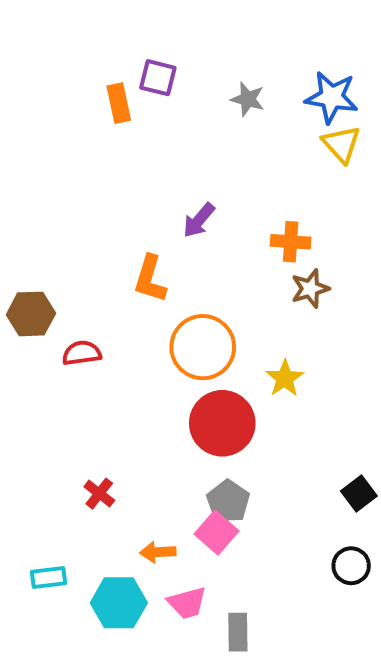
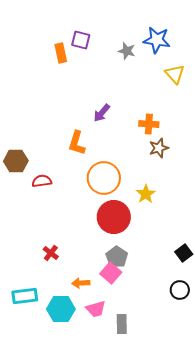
blue star: (332, 97) -> (157, 40), moved
cyan rectangle: (49, 577) -> (25, 296), size x1.4

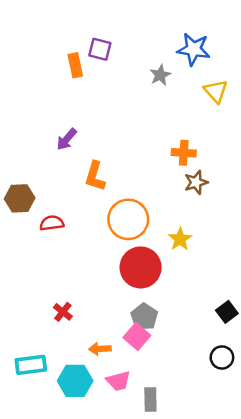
gray star: (127, 51) -> (160, 75), moved, turned 30
purple arrow: (102, 113) -> (67, 139), moved

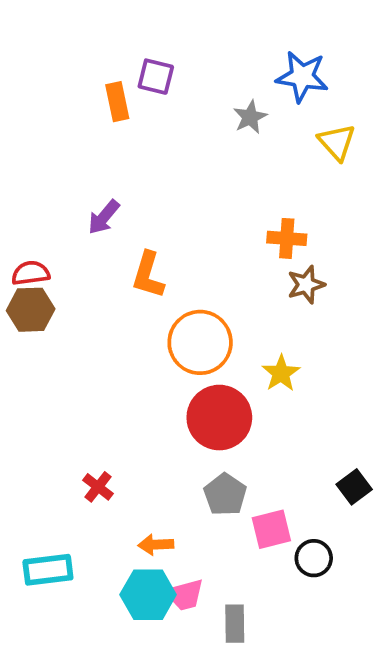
red semicircle: (52, 223) -> (31, 273), moved
pink square: (137, 337) -> (271, 529), moved, turned 35
black circle: (222, 357) -> (314, 558), moved
cyan hexagon: (75, 381) -> (148, 595), moved

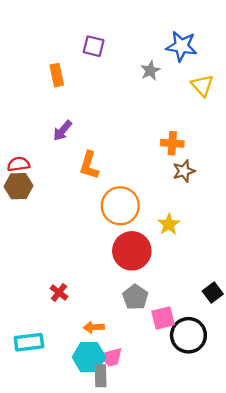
orange rectangle: (117, 102) -> (57, 75), moved
black circle: (314, 558) -> (188, 335), size x1.6
gray rectangle: (235, 624) -> (101, 376), moved

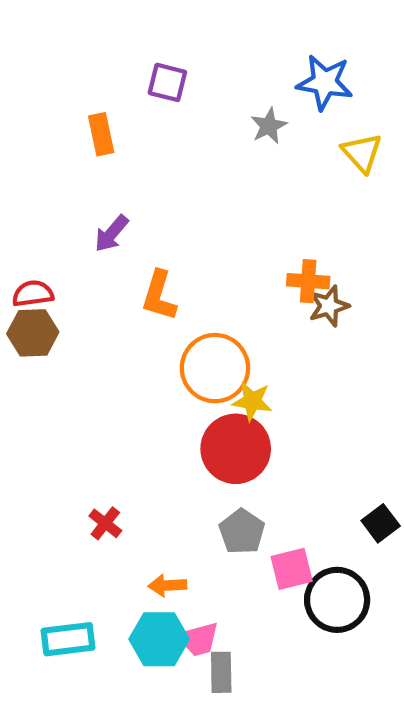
orange cross: (172, 143) -> (308, 281), moved
yellow star: (169, 224) -> (252, 401), moved, turned -30
cyan rectangle: (29, 342) -> (68, 639), moved
gray rectangle: (101, 376) -> (221, 672), moved

